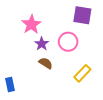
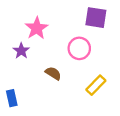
purple star: (42, 44) -> (21, 51), moved

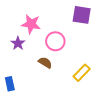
pink star: (37, 28) -> (31, 24), turned -30
pink circle: (79, 48) -> (55, 41), moved

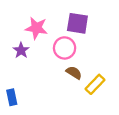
purple square: (82, 15) -> (77, 23), moved
brown semicircle: (45, 63) -> (74, 73), moved

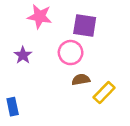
pink star: (36, 28) -> (40, 16), moved
brown semicircle: (74, 73) -> (81, 80), turned -42

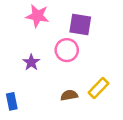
purple star: (23, 55) -> (31, 62), moved
brown semicircle: (81, 80) -> (69, 95), moved

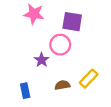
purple star: (31, 62) -> (42, 60), moved
blue rectangle: (12, 101) -> (25, 91), moved

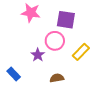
yellow rectangle: (89, 79) -> (81, 52), moved
blue rectangle: (25, 91) -> (14, 74), moved, turned -32

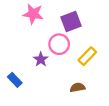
purple square: (66, 20) -> (71, 21), turned -30
brown semicircle: (57, 78) -> (78, 88), moved

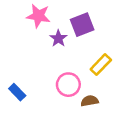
pink circle: (59, 44) -> (68, 85), moved
purple star: (41, 59) -> (58, 38), moved

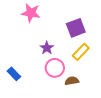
purple square: (82, 25) -> (76, 28), moved
purple star: (58, 38) -> (47, 48), moved

